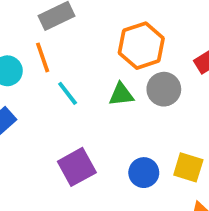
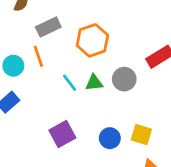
orange hexagon: (141, 46) -> (92, 40), moved
cyan line: (68, 93) -> (70, 83), moved

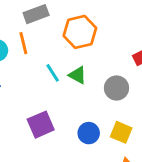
gray circle: (124, 79) -> (117, 88), moved
green triangle: (94, 83) -> (78, 75), turned 30

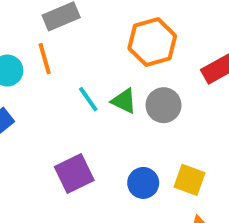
orange hexagon: (80, 32) -> (152, 42), moved
gray circle: (117, 88) -> (164, 105), moved

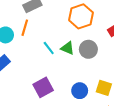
orange line: (45, 59) -> (25, 28), turned 35

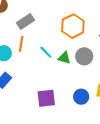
cyan line: (49, 48) -> (46, 52), moved
purple square: (43, 87) -> (46, 98), turned 30

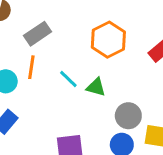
gray circle: (84, 56) -> (128, 116), moved

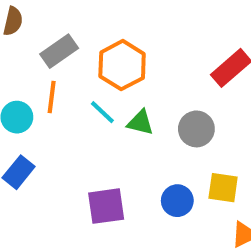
orange hexagon: (108, 40) -> (122, 65), moved
gray circle: (128, 116) -> (196, 129), moved

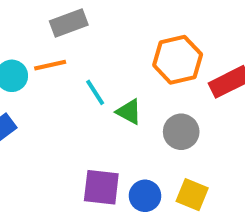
orange hexagon: (122, 65) -> (178, 60), moved
orange line: (52, 97) -> (50, 65), turned 56
purple square: (106, 206) -> (101, 187), moved

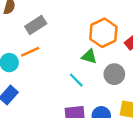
cyan line: (95, 92) -> (76, 80), moved
green triangle: (129, 112) -> (89, 56), moved

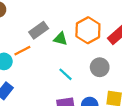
gray rectangle: (36, 25) -> (39, 30), moved
green triangle: (89, 56) -> (60, 39), moved

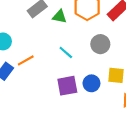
orange line: (22, 51) -> (26, 60), moved

